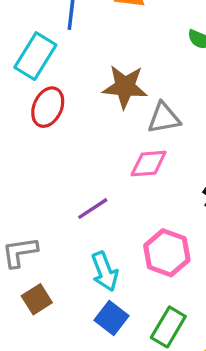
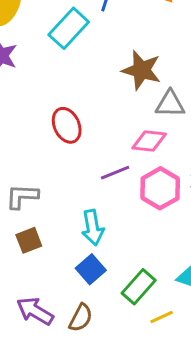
red ellipse: (48, 107) -> (67, 125), moved, turned -60
purple line: (93, 209) -> (115, 173), moved
pink hexagon: (167, 253) -> (160, 188), moved

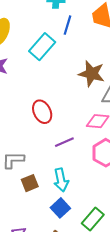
purple line: (115, 173) -> (64, 142), moved
brown square: (29, 240) -> (30, 183), moved

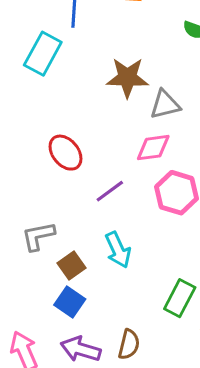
blue square: (60, 208) -> (70, 302), moved

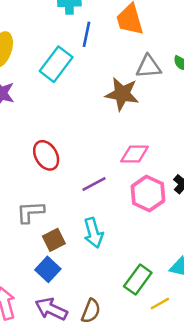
gray triangle: (165, 105) -> (149, 67), moved
red ellipse: (66, 153) -> (46, 155), moved

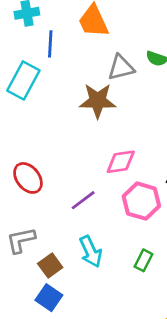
green rectangle: (138, 280) -> (143, 260), moved, size x0.7

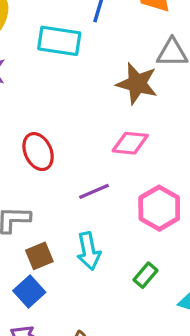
cyan rectangle: (23, 80) -> (59, 41), turned 57
pink diamond: (121, 162) -> (130, 143), moved

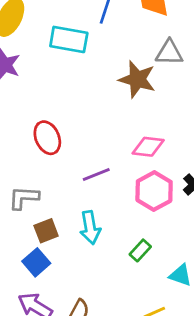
pink diamond: (130, 143) -> (148, 147), moved

